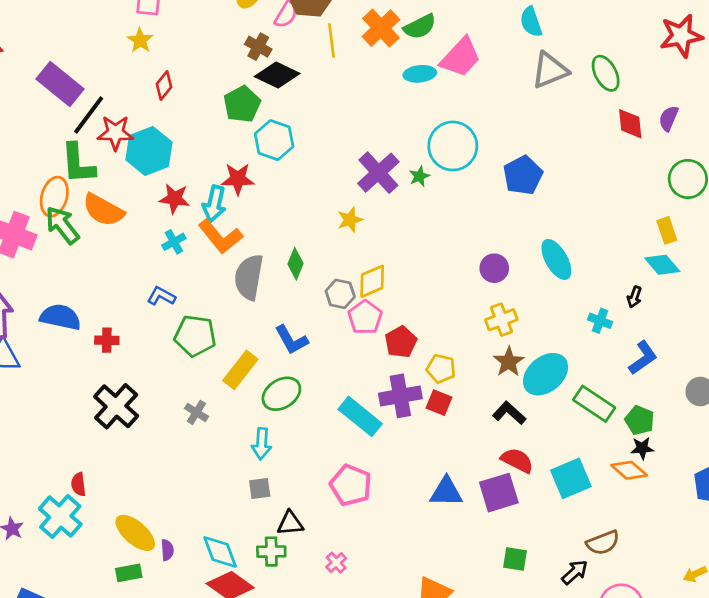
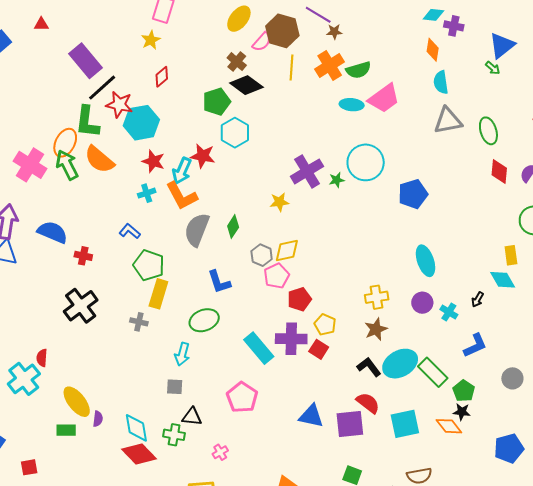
purple circle: (494, 268) -> (422, 303), moved
yellow rectangle: (240, 370) -> (158, 294), moved, turned -32
cyan ellipse: (546, 374) -> (400, 364), moved
gray cross: (196, 412) -> (139, 322), turned -30

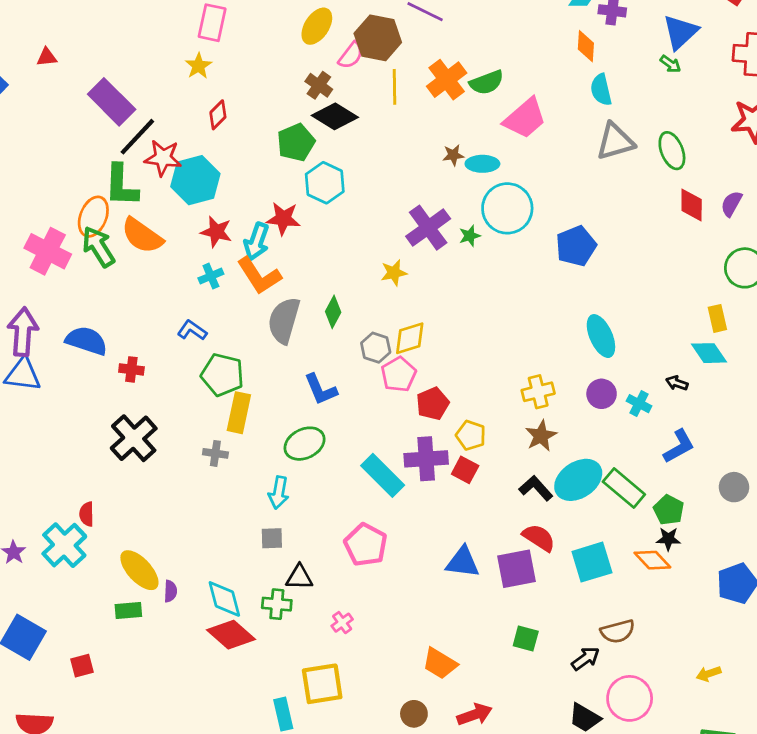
brown star: (334, 32) -> (453, 155), moved
cyan ellipse: (352, 105) -> (482, 164), moved
black arrow: (478, 300) -> (677, 383), turned 84

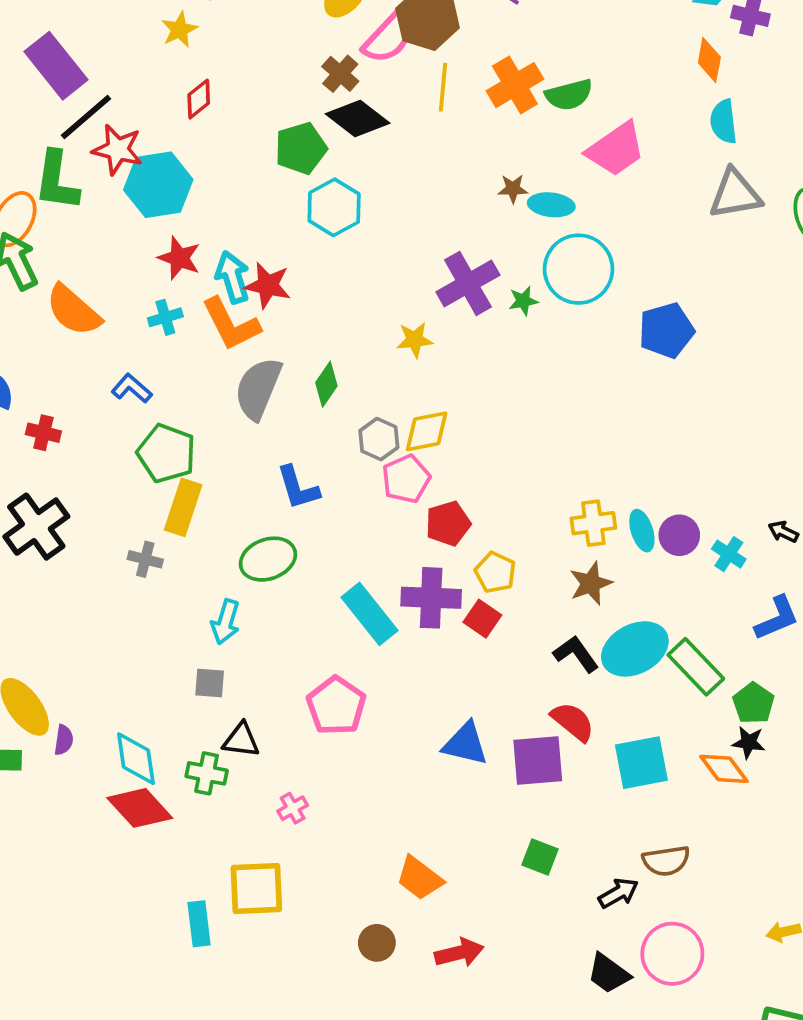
pink semicircle: (351, 55) -> (388, 38), size x1.4
red star: (283, 219) -> (268, 285), moved
orange semicircle: (142, 236) -> (73, 310), moved
cyan arrow: (257, 241) -> (233, 277), turned 138
cyan ellipse: (601, 336) -> (642, 531), moved, size x0.7

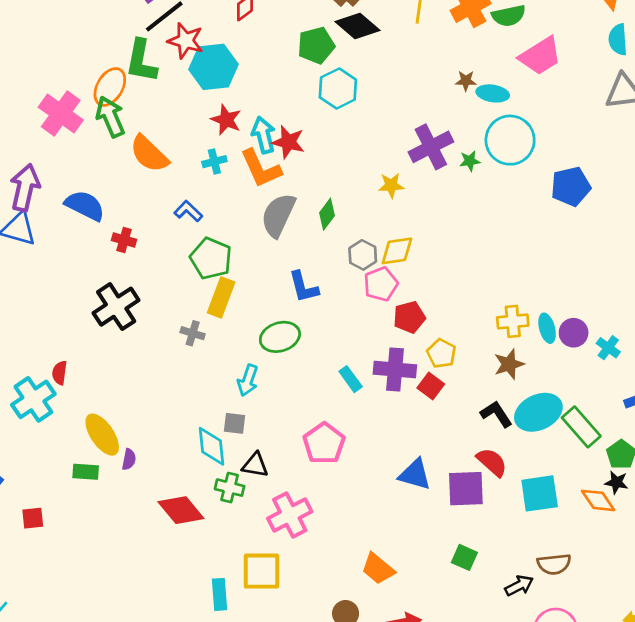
cyan rectangle: (370, 614) -> (351, 379), size x0.6
cyan diamond: (136, 759) -> (212, 446), moved
pink cross: (293, 808) -> (290, 515), size x2.0

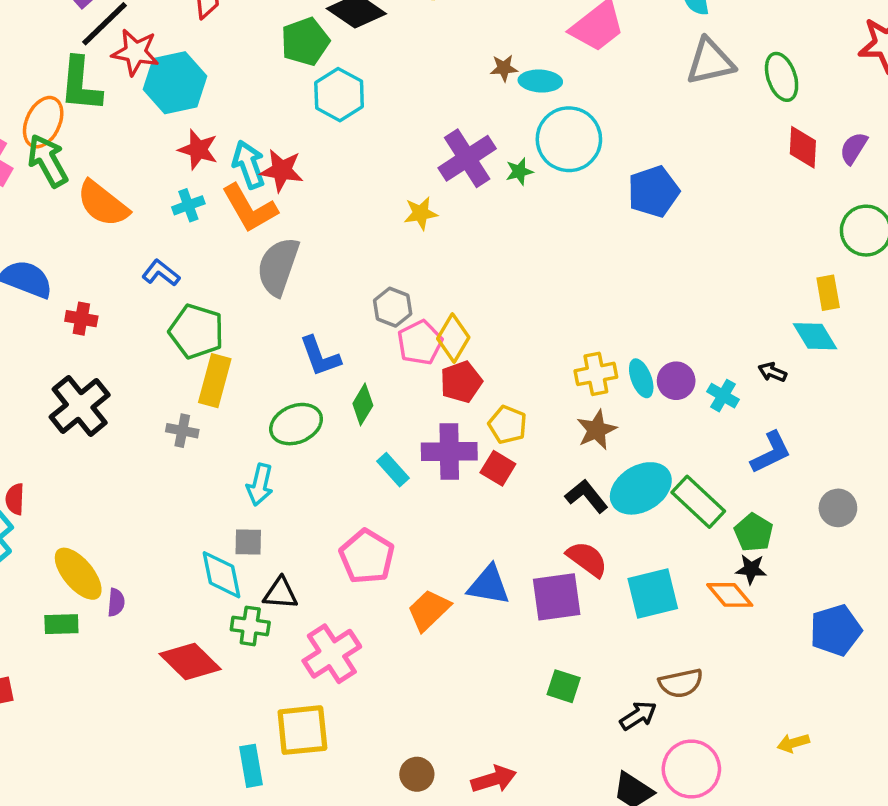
green diamond: (327, 214) -> (363, 404), moved
yellow diamond: (397, 251) -> (453, 338), moved, turned -45
orange trapezoid: (378, 569) -> (429, 610), moved, turned 102

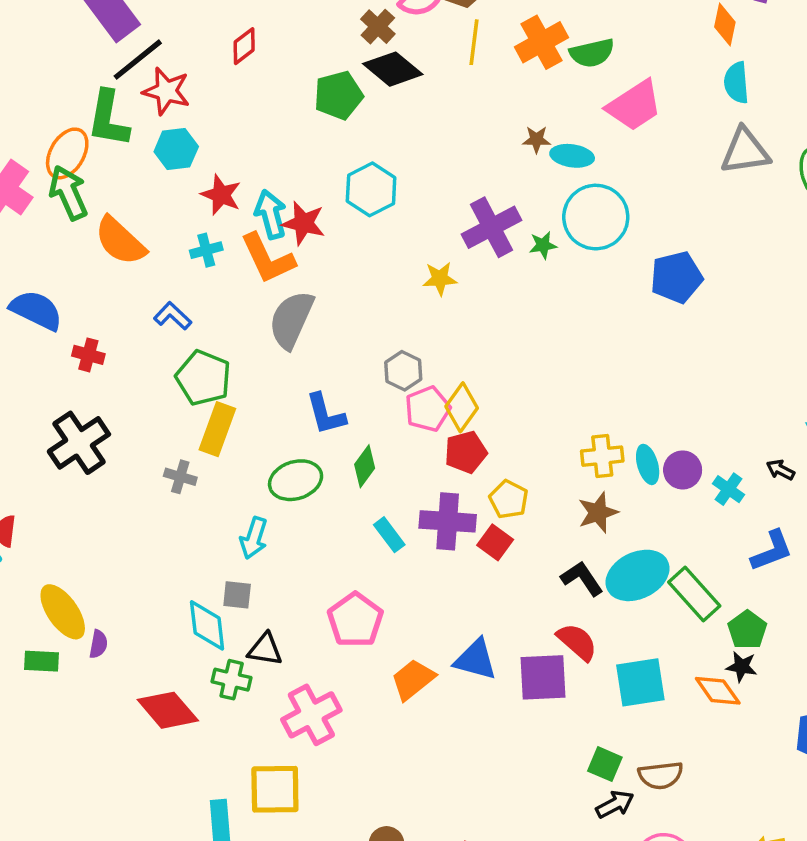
cyan hexagon: (175, 83) -> (176, 149), moved, size x0.7
cyan hexagon: (339, 95) -> (371, 189), moved
green square: (564, 686) -> (605, 764), moved

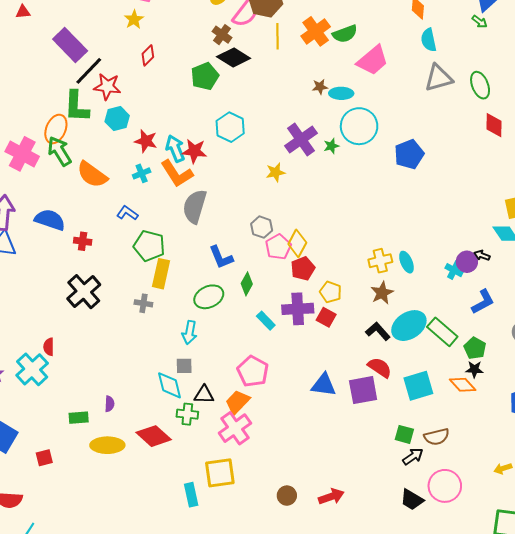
purple circle: (683, 470) -> (467, 262), moved
yellow ellipse: (63, 612) -> (107, 445), moved, turned -48
orange trapezoid: (413, 679) -> (237, 402), moved

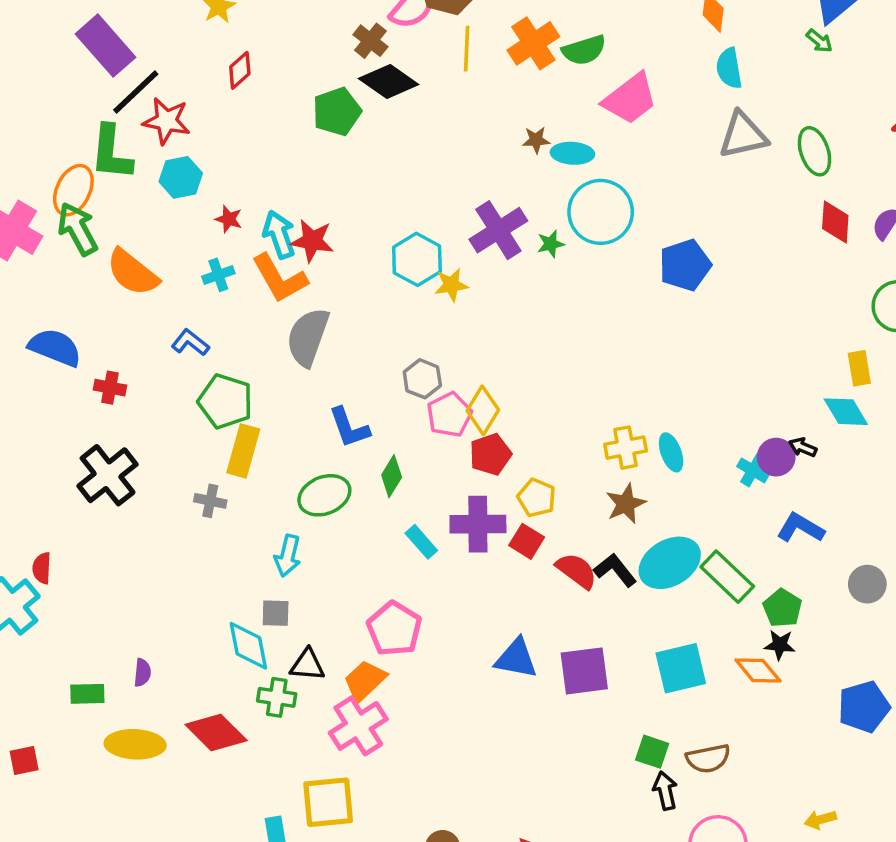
cyan hexagon: (230, 127) -> (417, 259), moved
red star: (146, 141) -> (229, 219), size x0.7
blue L-shape: (483, 302) -> (800, 528), turned -124
red semicircle: (380, 367) -> (577, 571), moved
black arrow: (413, 456) -> (665, 791), turned -70

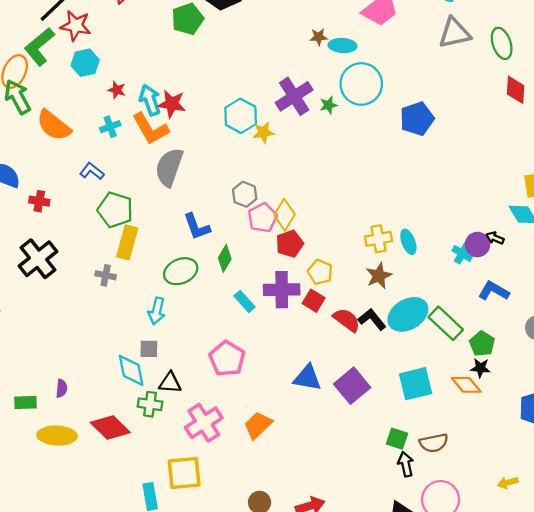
green L-shape: (111, 153) -> (39, 47), turned 45
purple square: (584, 671) -> (352, 386), turned -32
orange trapezoid: (365, 681) -> (258, 425), moved

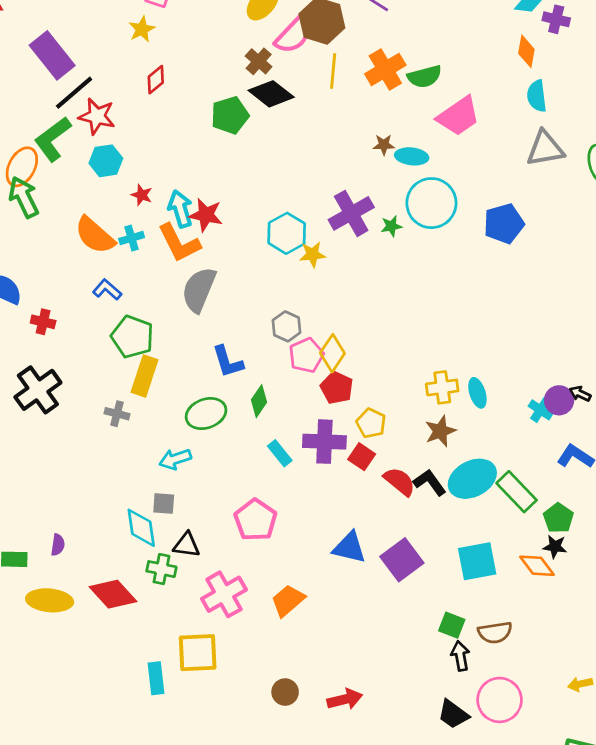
blue pentagon: (417, 119) -> (504, 224), moved
orange semicircle: (54, 125) -> (95, 235), moved
red pentagon: (290, 244) -> (337, 388), turned -30
cyan arrow: (157, 311) -> (175, 459), turned 55

